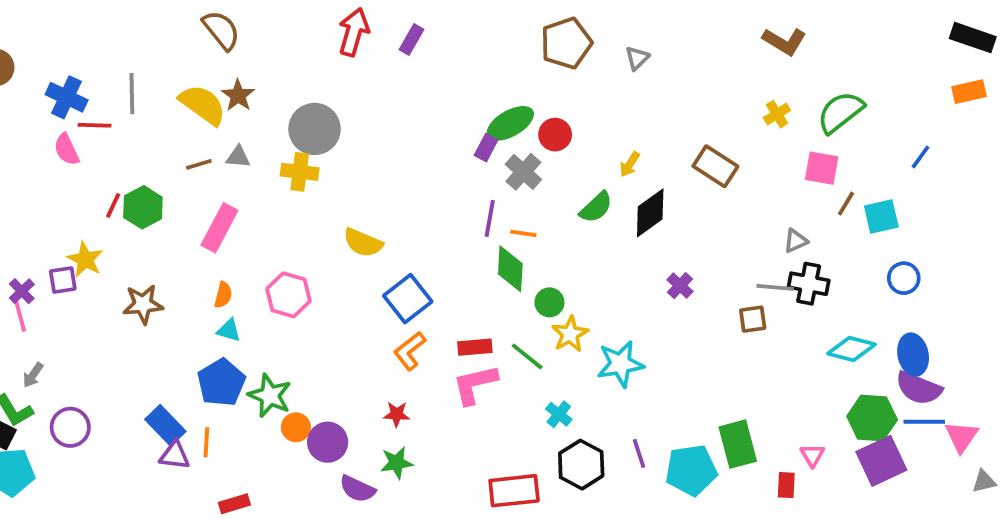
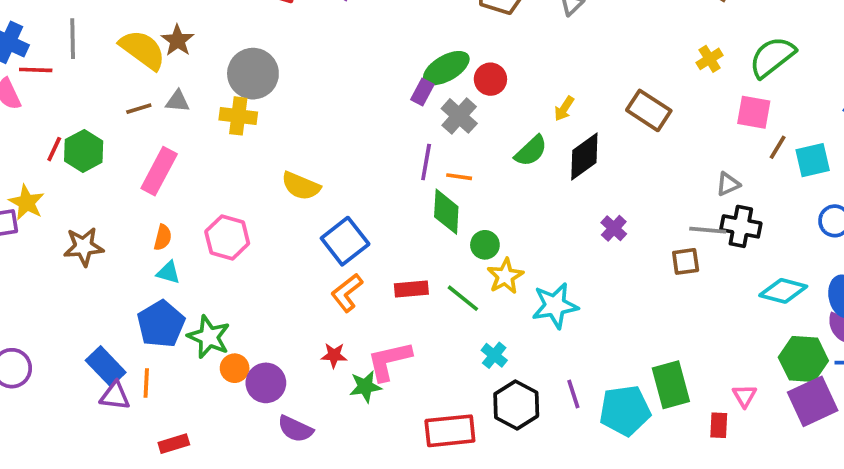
pink L-shape: (475, 384) -> (389, 361), moved
green star: (397, 463) -> (365, 387), moved

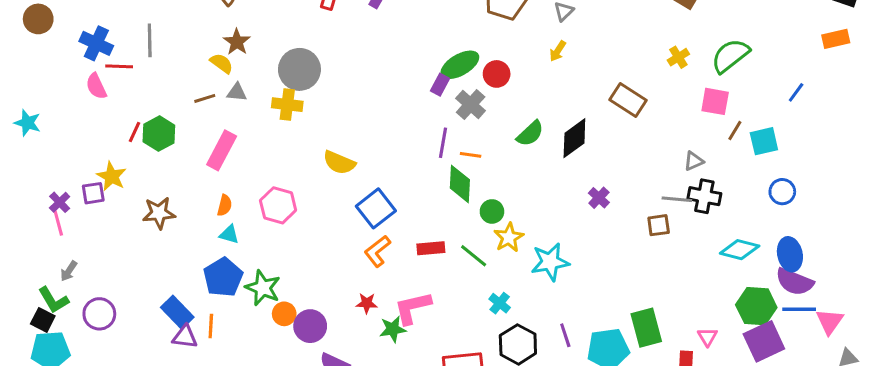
yellow semicircle: (143, 50) -> (222, 63), moved, size x0.6
yellow arrow: (564, 109) -> (558, 51), moved

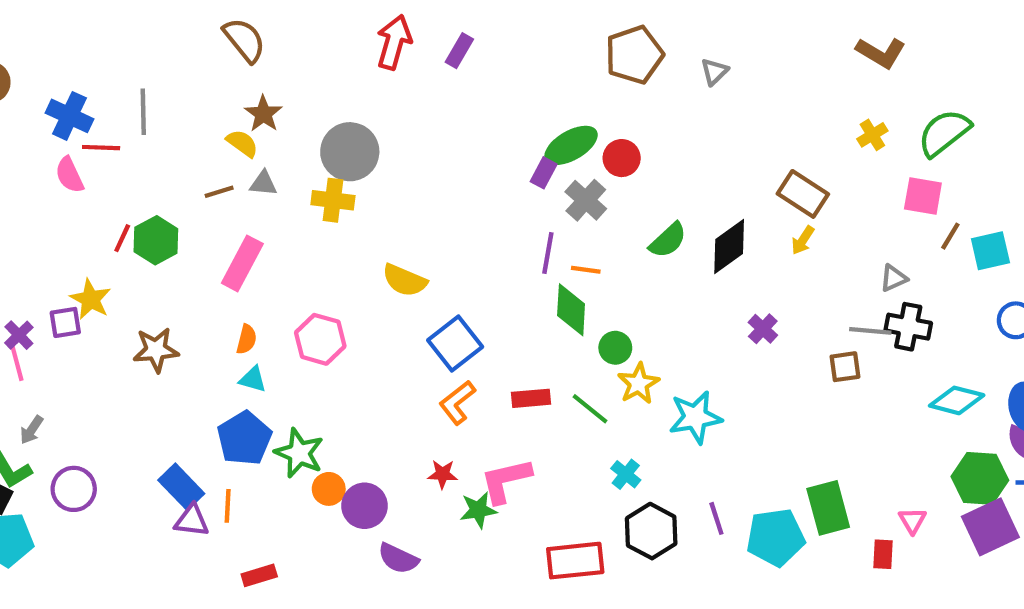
yellow arrow: (558, 51) -> (803, 240), moved

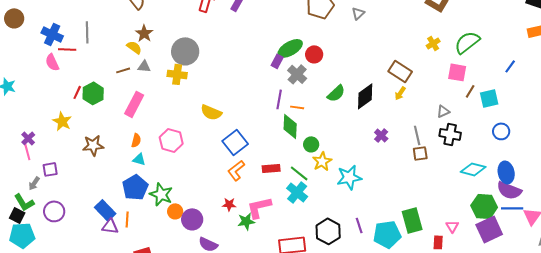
purple square: (65, 322) -> (50, 169), moved
gray line: (870, 331) -> (417, 135), moved, turned 72
cyan cross: (626, 474) -> (297, 192), moved, size x1.5

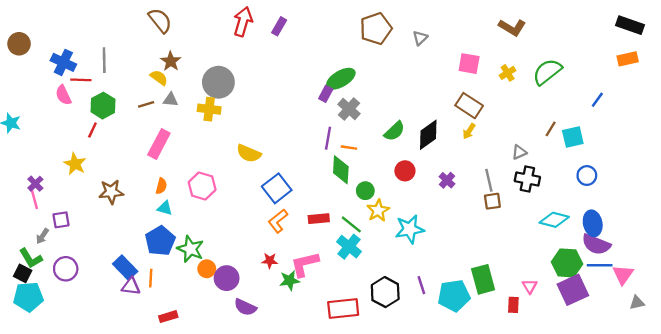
red circle: (314, 54) -> (405, 171), moved
pink square: (457, 72) -> (469, 64), moved
green hexagon: (93, 93) -> (103, 106), moved

